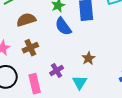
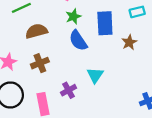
brown star: (88, 58) -> (129, 42), moved
cyan triangle: (80, 82) -> (95, 75), moved

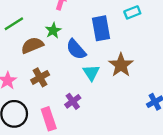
green star: (73, 16) -> (53, 30), moved
brown star: (129, 42) -> (121, 65), moved, size x1.5
cyan triangle: (95, 75) -> (91, 73), moved

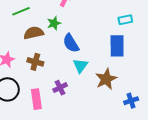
blue rectangle: (101, 28) -> (117, 46), moved
brown star: (121, 65) -> (106, 79), moved
brown cross: (40, 77) -> (35, 62), turned 35

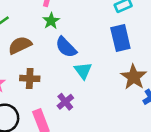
green star: (54, 23) -> (51, 21), moved
brown star: (106, 79) -> (134, 77), moved

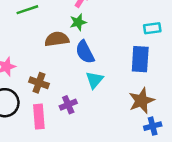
brown semicircle: (20, 45) -> (57, 39), moved
brown cross: (30, 78) -> (39, 83), moved

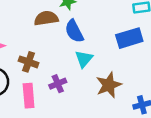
blue rectangle: (140, 59) -> (129, 38), turned 70
brown star: (141, 101) -> (109, 85), moved

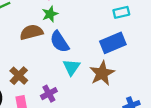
brown cross: (29, 62) -> (19, 76), turned 30
brown star: (109, 85) -> (102, 73), moved

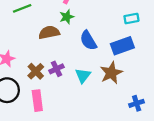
blue semicircle: (59, 42) -> (88, 40), moved
cyan triangle: (71, 67) -> (83, 76), moved
purple cross: (49, 94) -> (56, 69), moved

